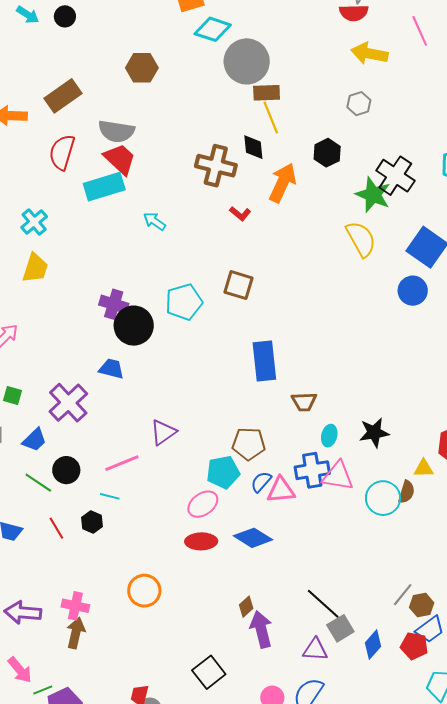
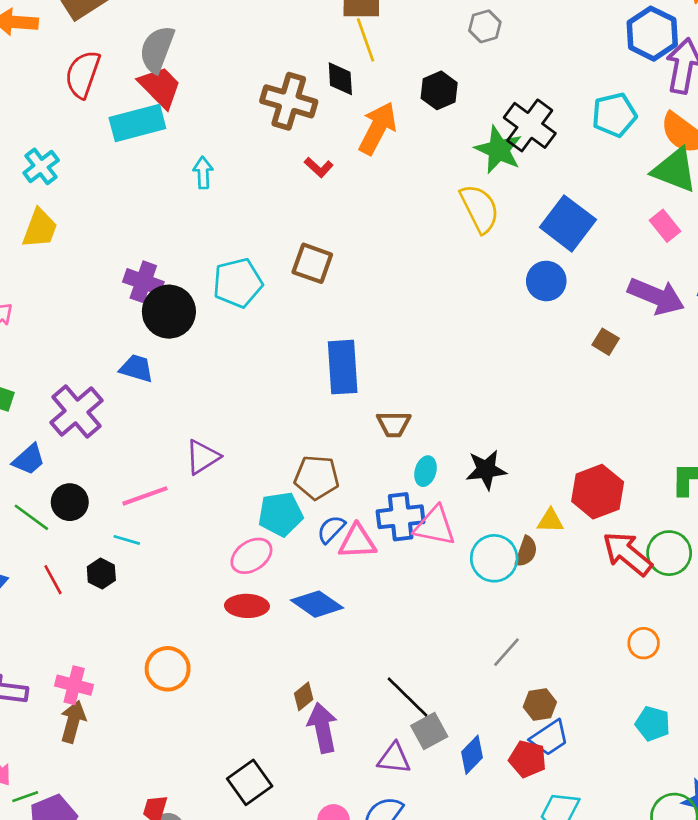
gray semicircle: (116, 131) -> (157, 49), turned 99
cyan arrow: (155, 221) -> (203, 173), turned 50
gray line: (403, 595) -> (506, 652), moved

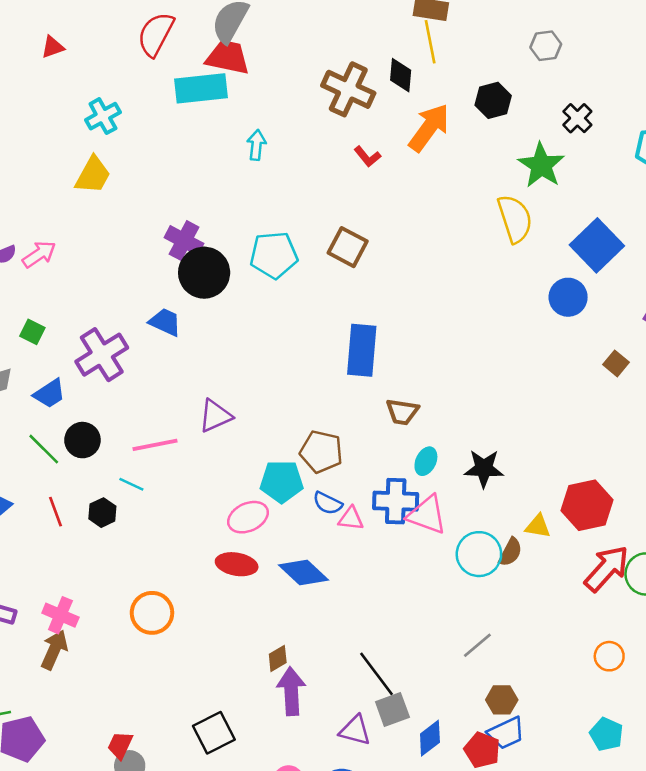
red trapezoid: (160, 87) -> (228, 57), turned -42
black cross: (530, 125) -> (577, 118), moved, size x0.6
blue semicircle: (331, 529) -> (328, 503), turned -116
pink triangle: (357, 542) -> (351, 519), size x0.7
red arrow: (627, 554) -> (607, 569), turned 84

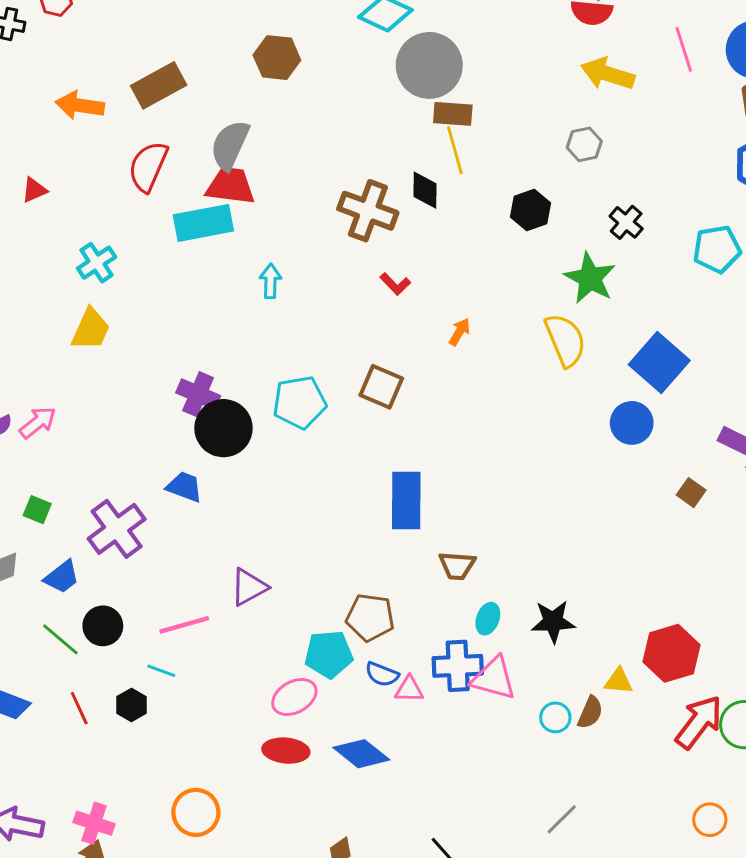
orange arrow: (429, 128) -> (459, 332), moved, size x0.5
cyan circle: (479, 554) -> (555, 717), size x0.6

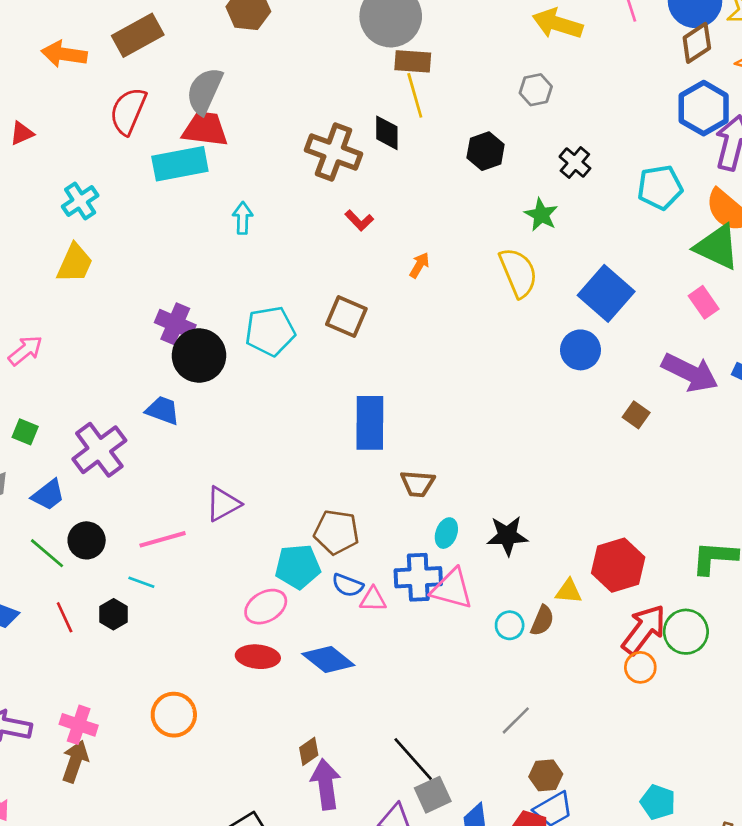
green star: (590, 278) -> (541, 215), size x0.7
orange circle: (710, 820) -> (640, 667), moved

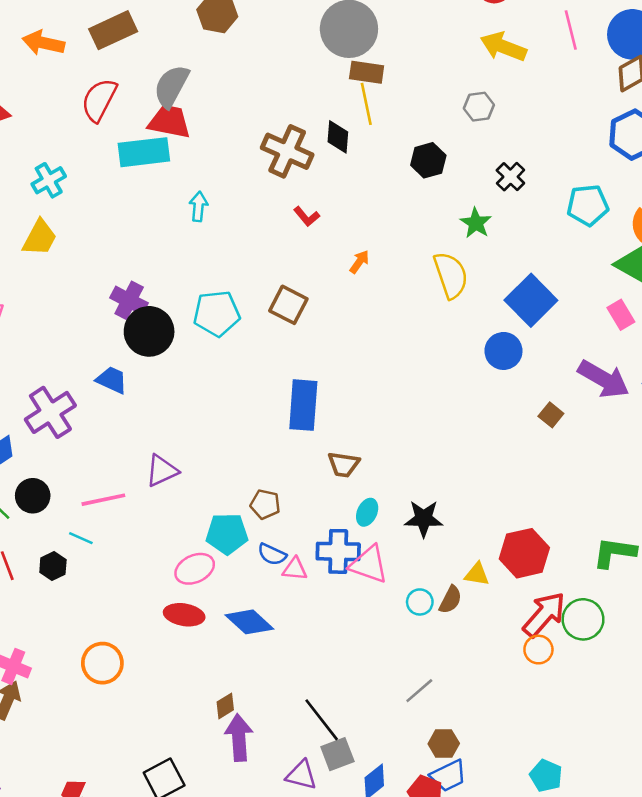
brown pentagon: (336, 532) -> (265, 504), size x0.7

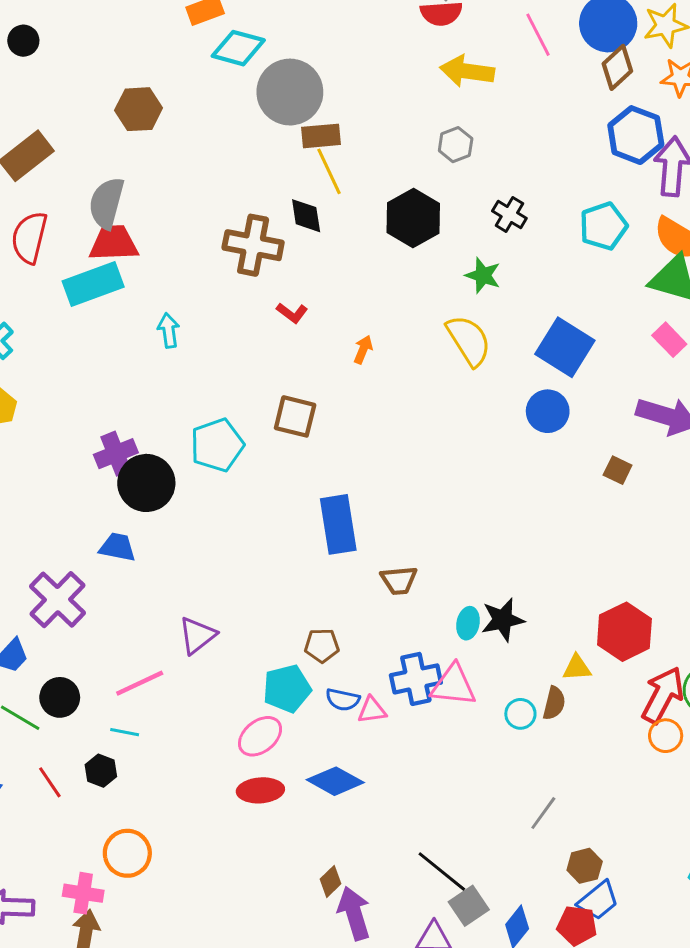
black hexagon: (428, 160) -> (413, 218), size x1.4
purple cross: (129, 300) -> (116, 454), turned -36
cyan ellipse: (367, 512) -> (468, 623), moved
orange circle: (102, 663) -> (127, 853), moved

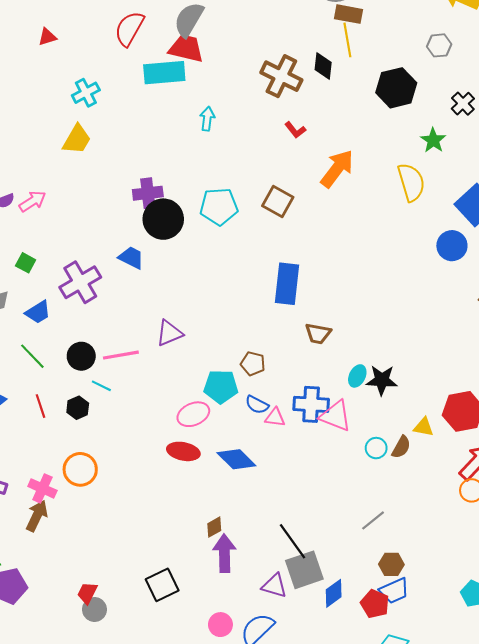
orange arrow: (363, 350) -> (337, 169), size x2.0
black circle: (60, 697) -> (81, 356), moved
gray square: (469, 906) -> (304, 570), size x1.4

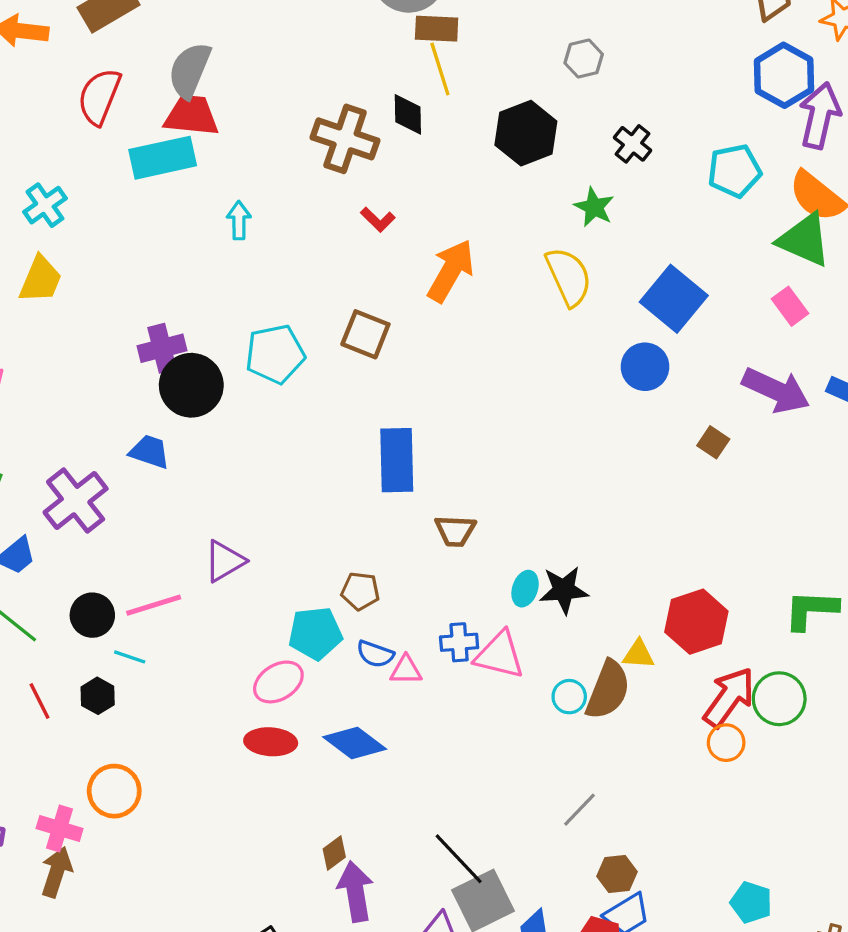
blue cross: (311, 404) -> (459, 642), size x0.7
brown semicircle: (401, 447) -> (608, 690), size x1.6

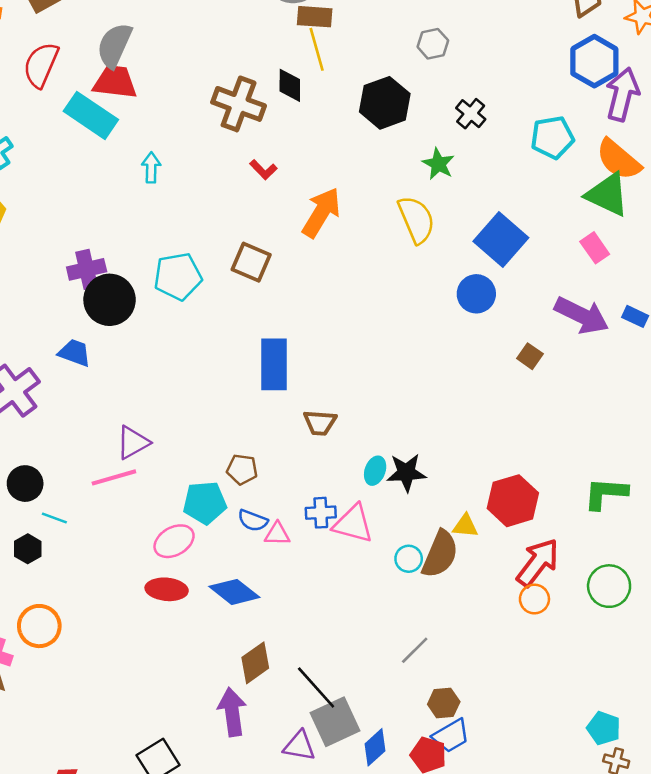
cyan rectangle: (163, 158) -> (91, 115), turned 45
pink line: (154, 605) -> (114, 477), moved
green circle: (779, 699) -> (609, 586), moved
brown diamond: (334, 853) -> (255, 663), moved, size x1.5
cyan pentagon: (751, 902) -> (604, 728), moved

